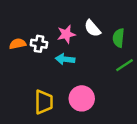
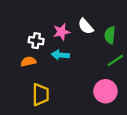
orange semicircle: (18, 44) -> (28, 62), moved
pink circle: (82, 98) -> (105, 91), moved

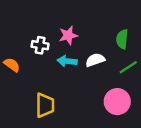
white semicircle: (86, 26) -> (95, 60), moved, turned 112
orange semicircle: (28, 62) -> (12, 65), moved, turned 48

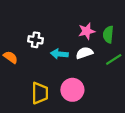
pink star: (68, 35) -> (87, 31), moved
pink circle: (117, 102) -> (72, 90), moved

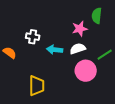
green semicircle: (108, 34) -> (97, 16), moved
pink circle: (72, 90) -> (86, 71), moved

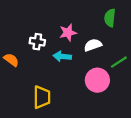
pink star: (80, 29) -> (68, 33), moved
white semicircle: (78, 49) -> (93, 45), moved

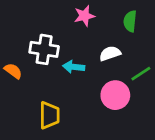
pink star: (68, 33) -> (84, 16), moved
white cross: (37, 42) -> (44, 49), size x1.5

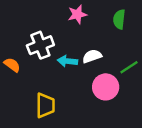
white cross: (44, 49) -> (40, 45), turned -30
white semicircle: (110, 53) -> (92, 56), moved

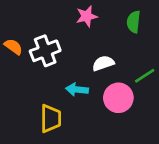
cyan arrow: (67, 61) -> (77, 90), moved
orange semicircle: (12, 65) -> (13, 47), moved

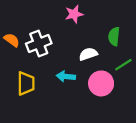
green semicircle: (134, 22) -> (114, 36), moved
yellow trapezoid: (51, 119) -> (26, 83), moved

